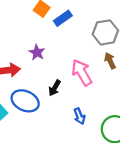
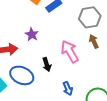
black arrow: (55, 88) -> (47, 64), turned -48

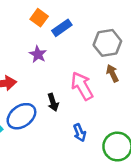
purple star: (32, 34) -> (38, 54), moved
blue ellipse: (22, 75) -> (21, 116), turned -60

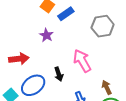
brown arrow: (112, 73) -> (107, 87), moved

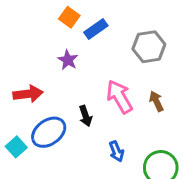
brown arrow: (107, 87) -> (156, 101), moved

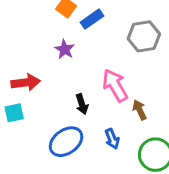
brown arrow: (156, 101) -> (140, 110), moved
blue ellipse: (49, 132) -> (66, 142), moved
cyan square: (16, 147) -> (14, 113), moved, turned 30

